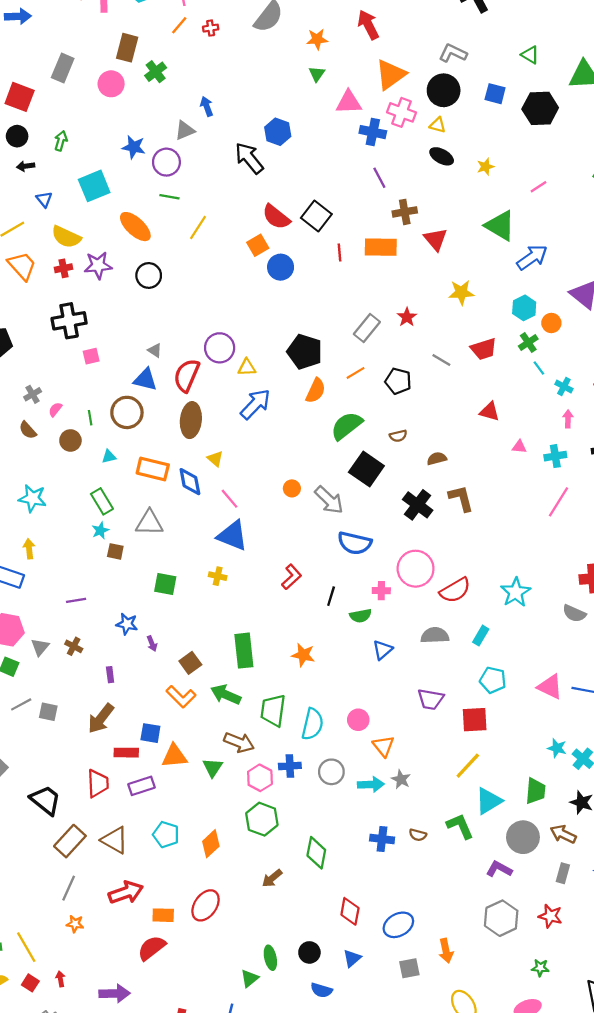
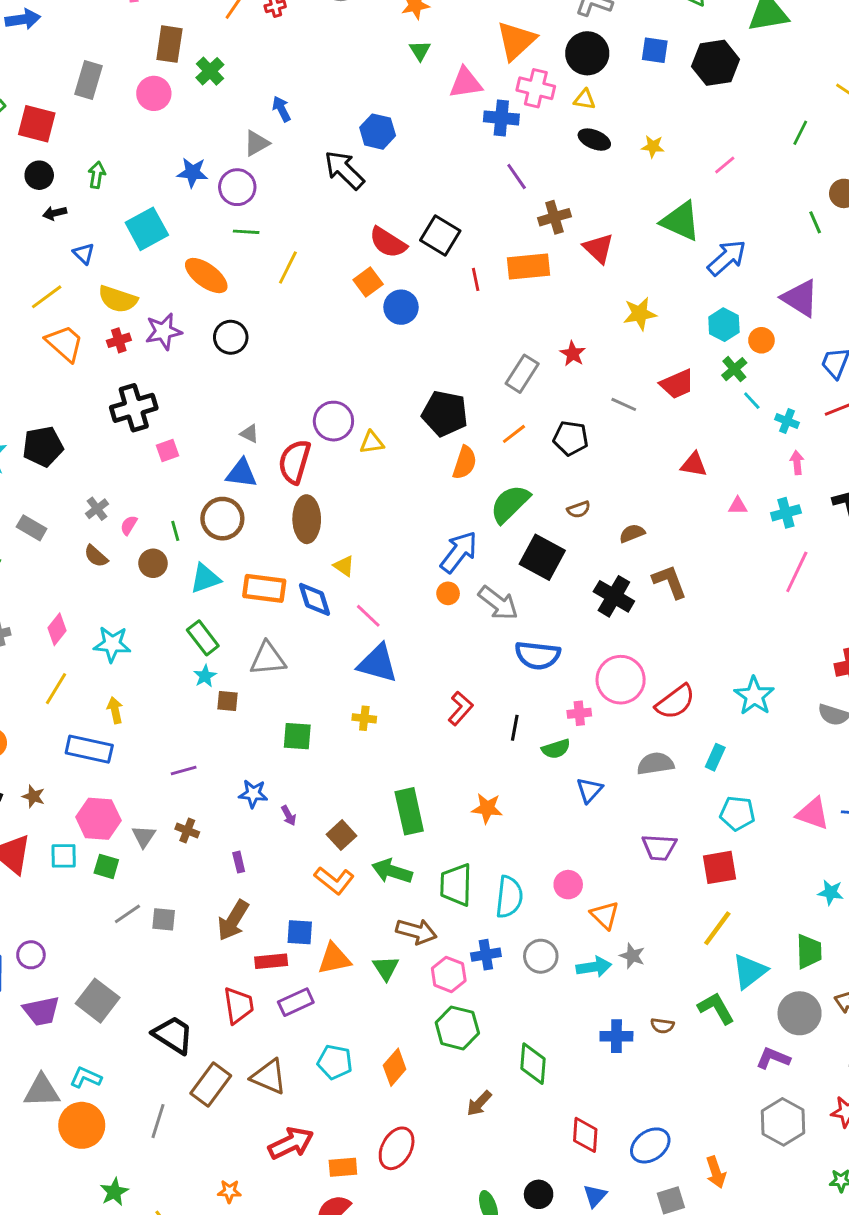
yellow star: (485, 167) -> (653, 146), turned 30
blue arrow: (255, 404) -> (459, 552), moved
cyan triangle: (109, 456) -> (205, 578), size x1.6
gray line: (69, 888) -> (158, 1121), moved

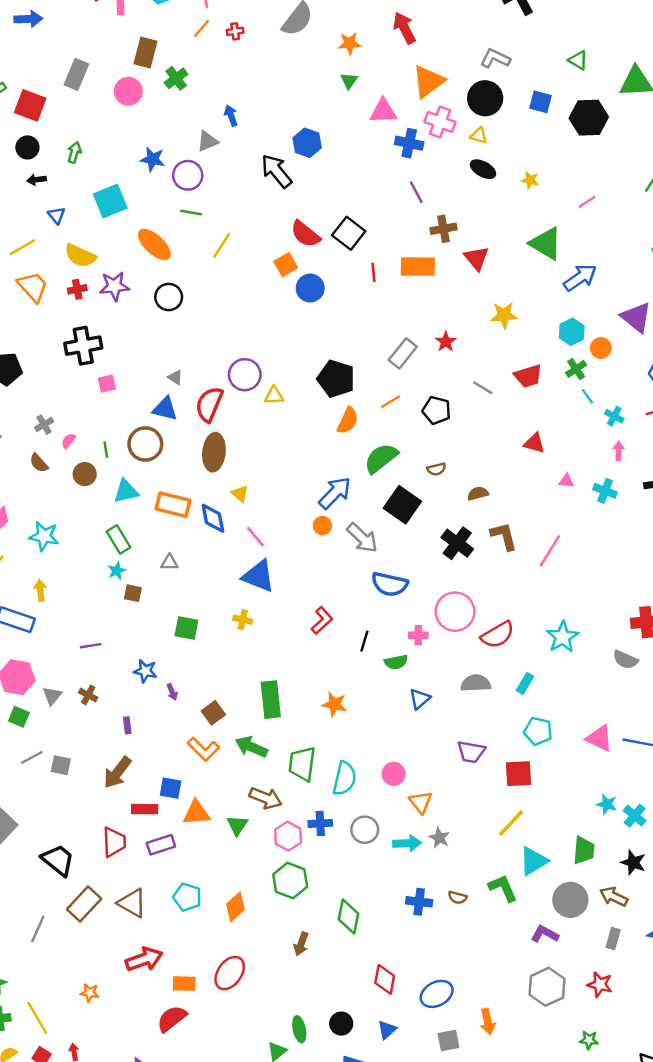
cyan cross: (786, 513) -> (605, 491), turned 30
pink line: (797, 572) -> (550, 551), moved
gray triangle: (268, 659) -> (169, 562), size x0.6
brown arrow: (479, 1103) -> (301, 944), turned -30

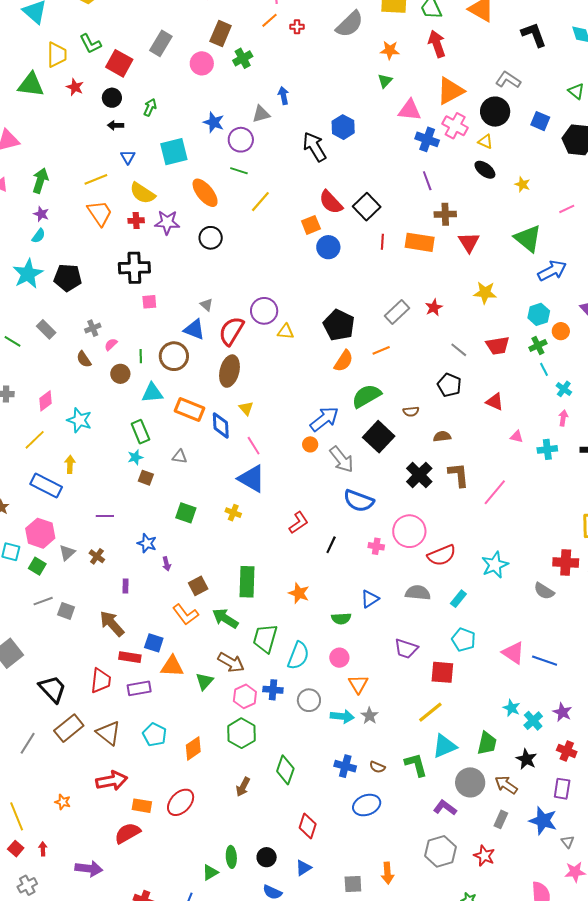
black pentagon: (436, 410) -> (449, 385), moved
cyan cross: (605, 491) -> (547, 449), turned -36
green semicircle: (396, 662) -> (341, 619), moved
brown arrow: (117, 772) -> (112, 624), turned 92
blue ellipse: (437, 994) -> (367, 805), moved

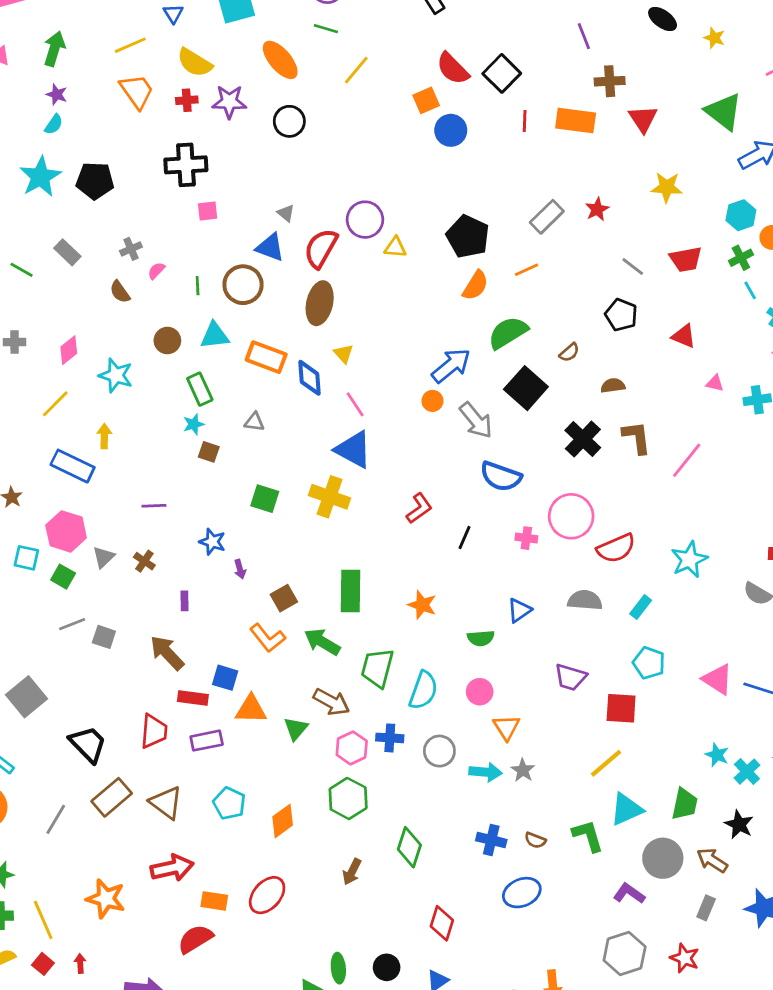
brown circle: (120, 374) -> (167, 341), moved
brown semicircle: (411, 411) -> (569, 352), turned -35
yellow cross: (233, 513) -> (330, 497), size x1.8
orange star: (63, 802) -> (106, 899), size x1.8

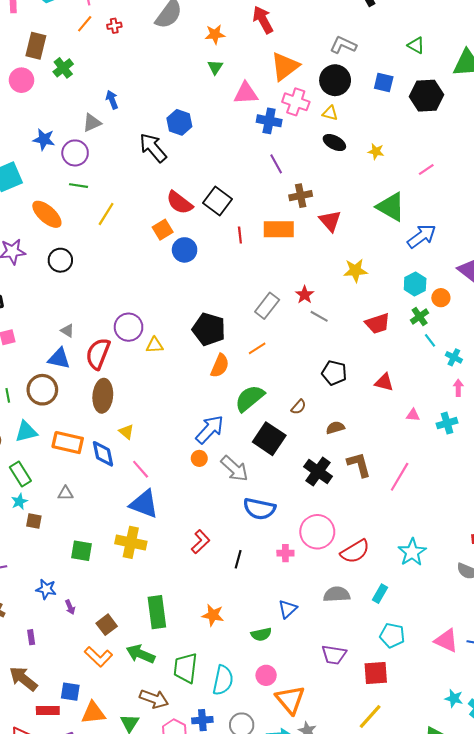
gray line: (633, 266) -> (319, 316), moved
orange triangle: (506, 727) -> (290, 700), size x1.4

